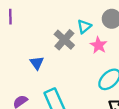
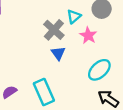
blue triangle: (37, 63) -> (58, 53), moved

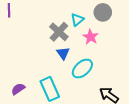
cyan ellipse: (99, 70) -> (82, 69), moved

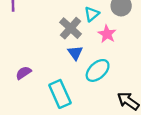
purple semicircle: (18, 89) -> (24, 73), moved

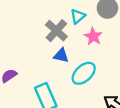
blue triangle: (75, 53) -> (61, 55), turned -42

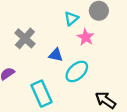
gray cross: (56, 31) -> (25, 38), moved

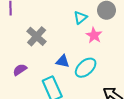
blue triangle: (56, 55) -> (63, 61), moved

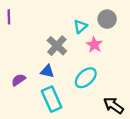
gray cross: (37, 36) -> (57, 46), moved
blue triangle: (63, 61) -> (47, 71), moved

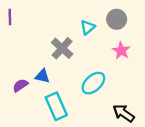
pink star: (94, 45) -> (121, 51), moved
blue triangle: (47, 71) -> (42, 76), moved

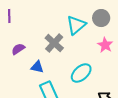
cyan triangle: (88, 27) -> (76, 25), size x1.5
purple semicircle: (20, 85) -> (18, 49), moved

